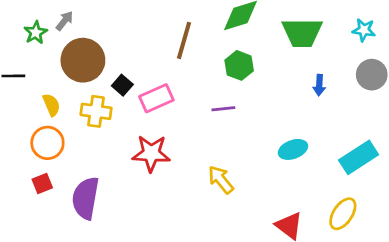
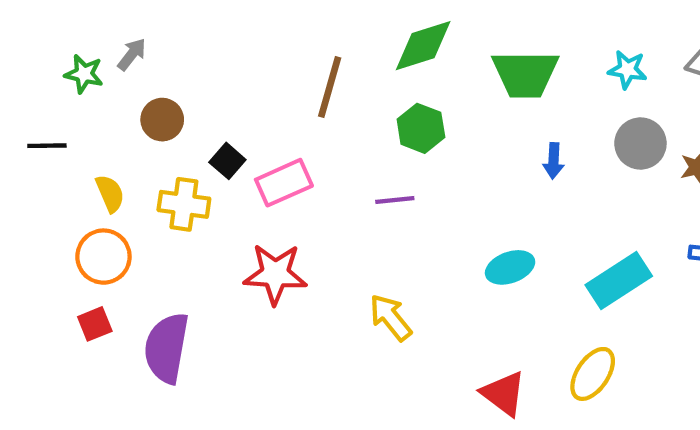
green star: (36, 33) -> (84, 74), turned -30
brown circle: (83, 60) -> (162, 120), size x0.6

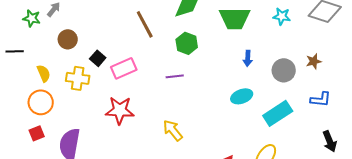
brown line: (330, 87) -> (145, 24), turned -44
gray circle: (640, 143) -> (284, 70), moved
cyan ellipse: (510, 267) -> (242, 96), moved

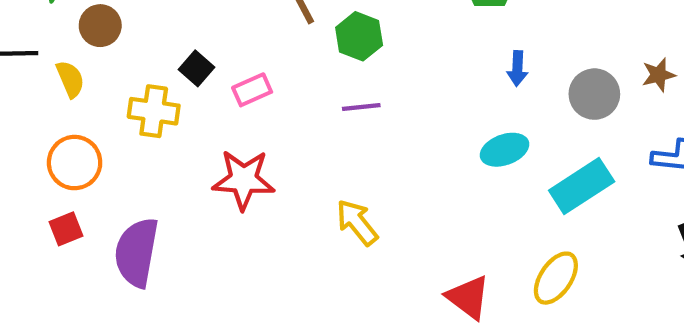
brown circle: (68, 39) -> (100, 26), moved
green hexagon: (187, 43) -> (359, 36), moved
pink rectangle: (124, 68) -> (252, 90), size x0.7
yellow semicircle: (44, 73) -> (70, 79), moved

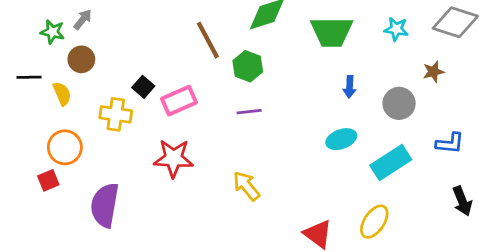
brown star: (659, 75) -> (433, 72), moved
pink rectangle: (252, 90) -> (179, 101), size x1.4
red square: (66, 229) -> (48, 180), moved

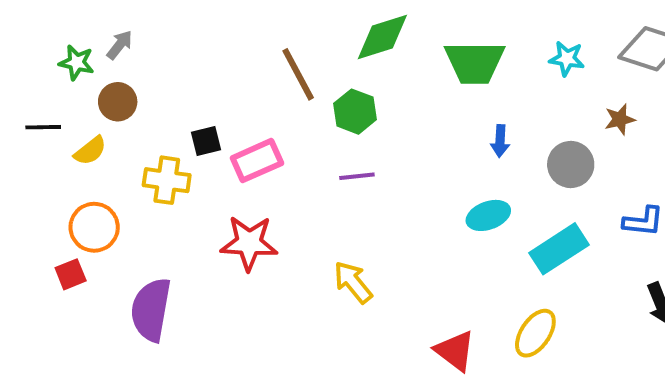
black square: (143, 87) -> (206, 141), turned 35
yellow semicircle: (62, 94) -> (90, 151), turned 75

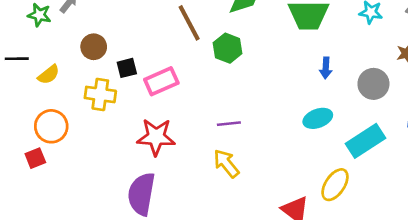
brown circle: (118, 102) -> (94, 47), moved
purple line: (357, 176) -> (229, 124), moved
purple semicircle: (151, 310) -> (141, 194), moved
yellow ellipse: (535, 333) -> (335, 185), moved

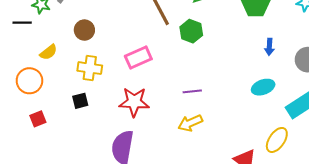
black line: (17, 59) -> (22, 23), moved
black square: (127, 68) -> (80, 101), moved
orange circle: (51, 126) -> (29, 81), moved
yellow arrow: (226, 163) -> (190, 123), turned -75

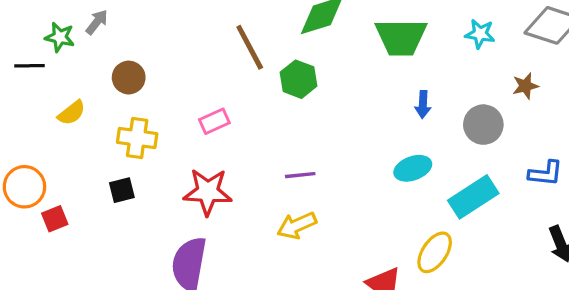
pink rectangle: (138, 58) -> (214, 121), size x0.7
orange circle: (29, 81) -> (24, 187), moved

